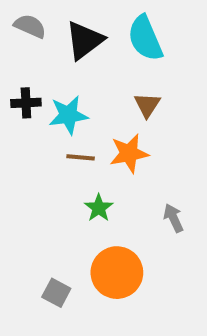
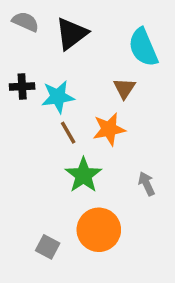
cyan semicircle: (145, 38) -> (143, 47), moved
brown line: (81, 157) -> (68, 133), turned 55
green star: (99, 208) -> (83, 175), size x1.5

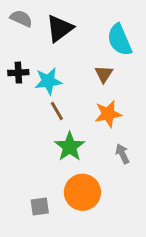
orange star: (109, 129) -> (108, 114), moved
gray square: (48, 247) -> (40, 207), turned -36

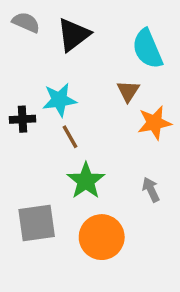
black cross: (18, 73) -> (22, 119), moved
orange star: (108, 114) -> (154, 123), moved
gray square: (40, 207) -> (37, 223), moved, size x1.6

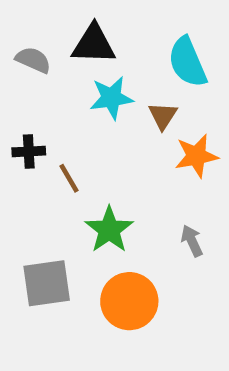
gray semicircle: (26, 22) -> (33, 60), moved
black triangle: (74, 35) -> (94, 44), turned 39
cyan star: (59, 100) -> (111, 98), moved
brown line: (70, 137) -> (69, 178), moved

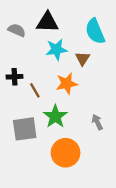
orange star: (196, 156) -> (67, 84), moved
gray square: (47, 283) -> (25, 129), moved

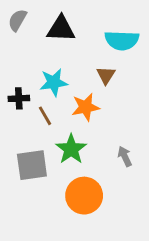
gray semicircle: (17, 30) -> (17, 20), moved, turned -84
cyan semicircle: (95, 31) -> (122, 40), turned -65
cyan star: (56, 49) -> (54, 82), moved

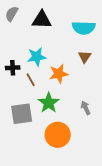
brown triangle: (106, 75) -> (85, 57), moved

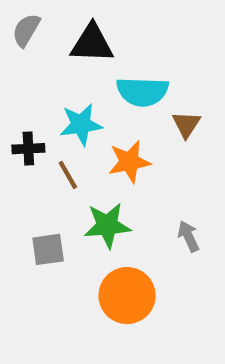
cyan semicircle: (84, 28) -> (142, 92), moved
green star: (49, 103) -> (107, 225), turned 30
gray square: (22, 114) -> (48, 249), size x0.7

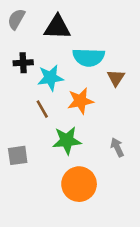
black cross: (28, 149) -> (23, 63), moved
gray square: (48, 249) -> (18, 155), moved

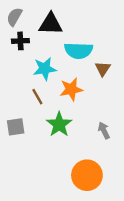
black cross: (23, 63) -> (20, 41), moved
green star: (67, 140) -> (59, 124), turned -30
gray square: (18, 155) -> (16, 127), moved
orange circle: (79, 184) -> (87, 175), moved

